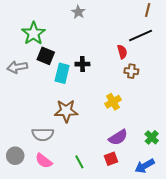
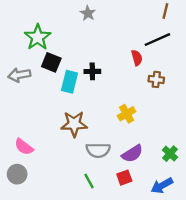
brown cross: (131, 71) -> (156, 79), moved
gray semicircle: (43, 134) -> (98, 150), moved
pink semicircle: (44, 161) -> (24, 147), moved

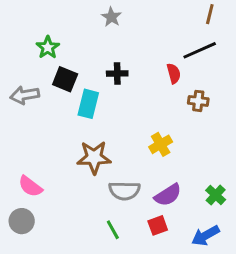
green star: (38, 37) -> (48, 47), size x0.7
black cross: (92, 71) -> (117, 73), moved

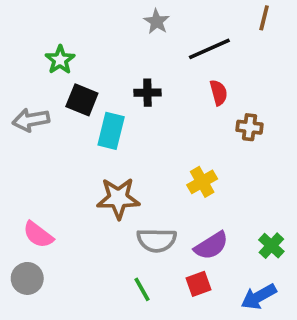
gray star: (111, 17) -> (157, 22), moved
black line: (200, 50) -> (209, 49), moved

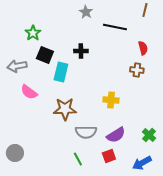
black line: (209, 49) -> (115, 27), turned 35
red semicircle: (219, 93) -> (143, 48), moved
yellow cross: (202, 182) -> (111, 100), turned 35
pink semicircle: (38, 235) -> (29, 92), moved

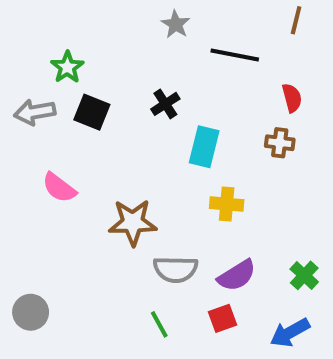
black cross: (81, 51) -> (165, 104), turned -32
gray arrow: (17, 66) -> (35, 112), moved
cyan rectangle: (61, 72) -> (204, 147), moved

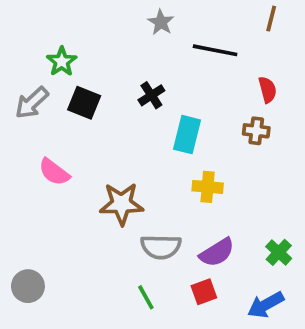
gray arrow: (35, 112) -> (32, 103), turned -33

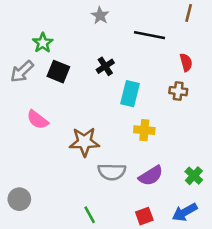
gray star: (161, 22) -> (100, 16), moved
red square: (204, 292) -> (144, 216), moved
green line: (146, 297) -> (90, 215), moved

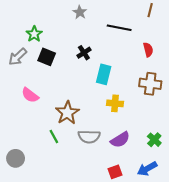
brown cross: (178, 91) -> (150, 84), moved, size x1.5
brown star: (84, 142) -> (67, 113), turned -30
green line: (90, 215) -> (54, 137), moved

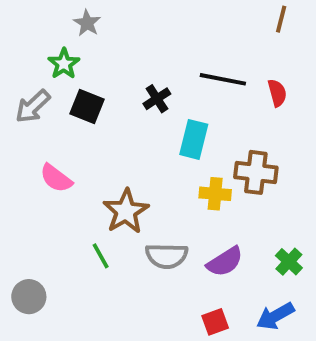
gray star: (80, 12) -> (87, 23), moved
black line: (119, 28) -> (223, 79), moved
brown cross: (150, 84) -> (256, 172), moved

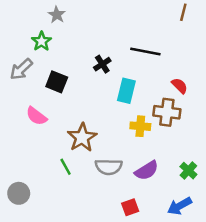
red semicircle: (277, 93) -> (180, 86), moved, turned -30
black square: (87, 106) -> (57, 82), moved
red square: (215, 322) -> (130, 207), moved

